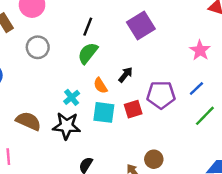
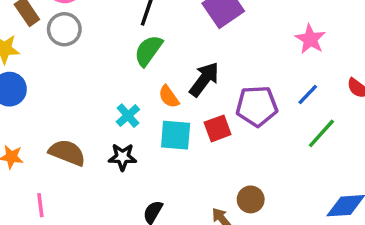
gray circle: (38, 47) -> (64, 29), moved
black arrow: (125, 75) -> (204, 79), size x1.5
black star: (67, 126) -> (122, 157), size x0.7

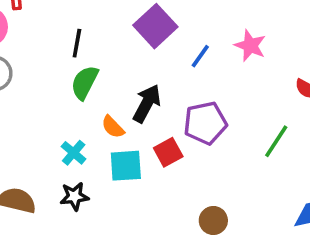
blue line: (308, 95) -> (200, 56), moved

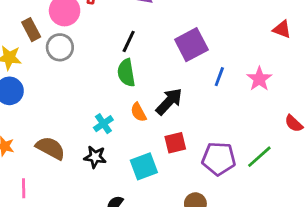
blue line: (200, 56) -> (219, 77), turned -30
green semicircle: (85, 82) -> (126, 73), turned -52
purple pentagon: (205, 123) -> (219, 159), moved
cyan square: (126, 166) -> (144, 166), moved, turned -32

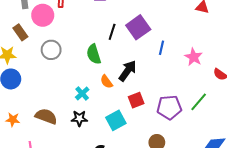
black line: (129, 41) -> (112, 32), moved
gray circle: (60, 47) -> (51, 50), moved
pink star: (259, 79) -> (194, 57), moved

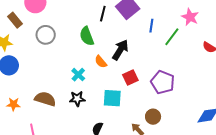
pink star: (194, 57) -> (190, 17), moved
green line: (199, 102) -> (172, 37), moved
purple pentagon: (169, 107) -> (163, 82), turned 30
cyan square: (116, 120) -> (112, 98), turned 36

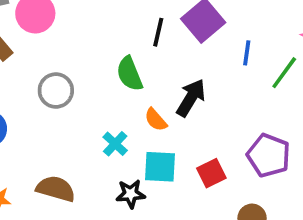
gray circle: (46, 35) -> (56, 91), moved
red square: (130, 77) -> (211, 173), moved
cyan square: (112, 98) -> (160, 167), moved
black star: (77, 99) -> (131, 194), moved

